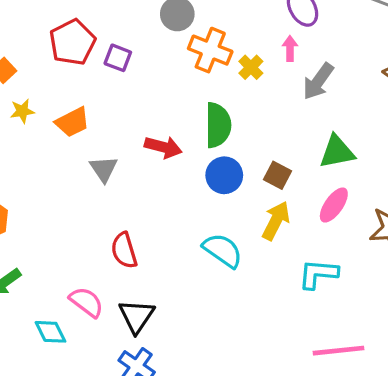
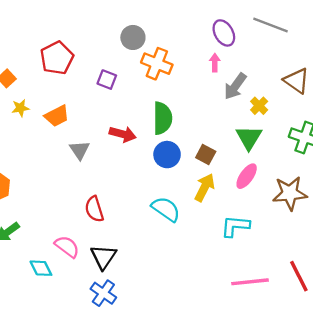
purple square: (118, 58) -> (107, 80), moved
yellow cross: (251, 67) -> (259, 106), moved
green triangle: (337, 152) -> (249, 137), turned -48

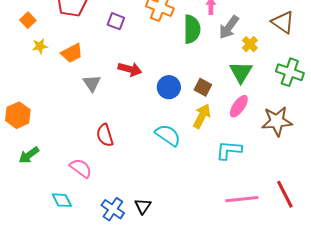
green semicircle: (162, 118) -> (192, 29), moved
black triangle: (103, 257) -> (143, 206), moved, size x0.7
cyan diamond: (41, 268) -> (62, 200), moved

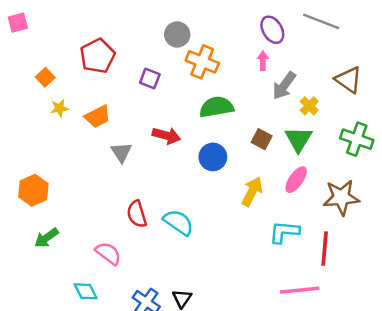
green semicircle: (192, 29) -> (216, 107), moved, turned -100
brown square: (203, 87) -> (262, 139), moved
cyan semicircle: (168, 135) -> (178, 222), moved
red line: (285, 194) -> (325, 249), moved, turned 32

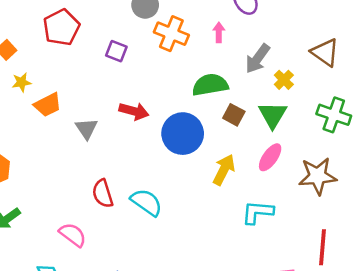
pink arrow: (263, 61) -> (219, 32), moved
green semicircle: (216, 107) -> (210, 85), moved
orange trapezoid: (98, 117) -> (48, 105), moved
blue circle: (213, 157) -> (183, 134), size x1.4
red line: (325, 249) -> (323, 247), moved

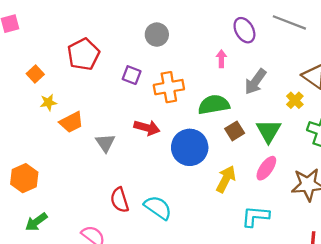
orange cross: (171, 34) -> (169, 87), moved, turned -32
yellow cross: (284, 80) -> (295, 100), moved
brown square: (234, 115) -> (235, 131), turned 30

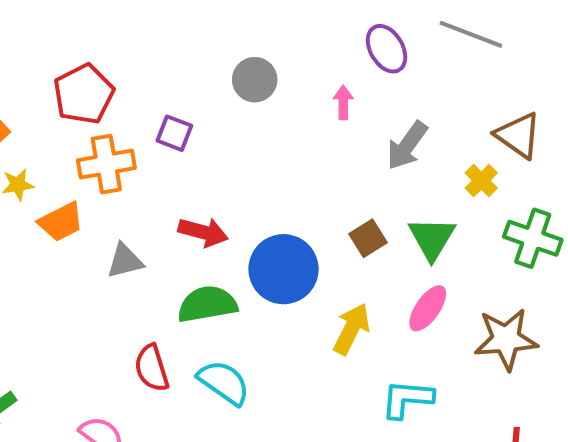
gray circle: (157, 35) -> (255, 80), moved
orange cross: (169, 87) -> (106, 164), moved
green semicircle: (214, 105) -> (207, 304), moved
gray triangle: (105, 143) -> (125, 261), turned 50

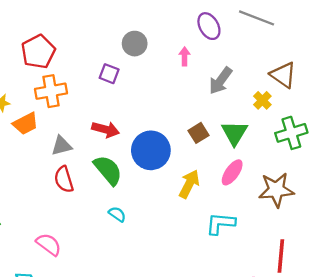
purple square: (174, 133) -> (109, 74), moved
green cross: (533, 238) -> (291, 133), turned -36
green semicircle: (207, 304) -> (108, 170), turned 60
red semicircle: (152, 368) -> (64, 179), moved
cyan semicircle: (224, 382) -> (117, 214), size x0.6

